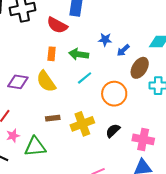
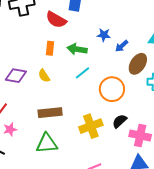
yellow semicircle: (46, 81) -> (44, 76), size x0.6
brown rectangle: (53, 118) -> (50, 113), size x1.6
yellow cross: (82, 124) -> (91, 126), moved
black semicircle: (113, 131) -> (120, 121), moved
green triangle: (35, 147) -> (47, 143), moved

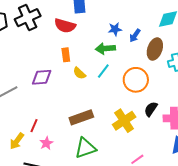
green arrow: (77, 49) -> (105, 49), moved
purple diamond: (16, 76) -> (42, 77), moved
yellow semicircle: (44, 76) -> (79, 73), moved

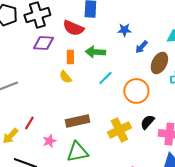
blue star: (115, 29) -> (124, 30), moved
green arrow: (105, 49) -> (95, 52), moved
yellow semicircle: (79, 73) -> (65, 77), moved
purple diamond: (42, 77) -> (43, 43), moved
pink star: (46, 143) -> (49, 141), moved

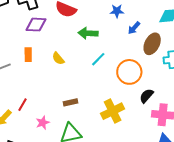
orange rectangle: (70, 57) -> (28, 55), moved
brown rectangle: (77, 121) -> (71, 102), size x0.6
black semicircle: (147, 122) -> (146, 96), moved

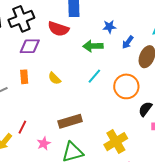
green arrow: (88, 33) -> (93, 46), moved
brown rectangle: (71, 102) -> (70, 121), size x1.6
yellow cross: (113, 111) -> (116, 142), moved

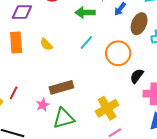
orange rectangle: (24, 77) -> (16, 43), size x1.5
pink star: (44, 143) -> (43, 105), moved

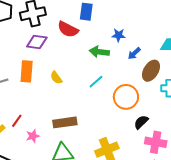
pink star: (43, 105) -> (33, 136), moved

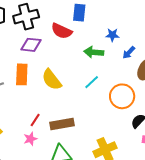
yellow semicircle: (56, 78) -> (52, 80), size x1.6
red line: (17, 121) -> (35, 120), moved

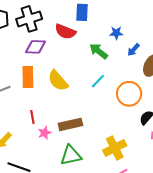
green arrow: (94, 52) -> (99, 51), turned 36
red line: (35, 120) -> (32, 117), moved, turned -40
pink star: (30, 139) -> (45, 133), moved

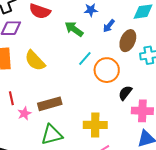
cyan line: (98, 81) -> (85, 58), moved
yellow cross: (115, 148) -> (95, 125), turned 30

